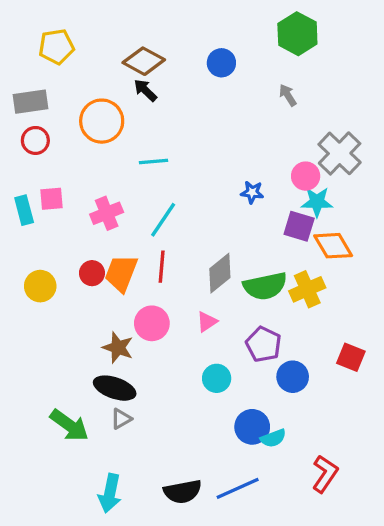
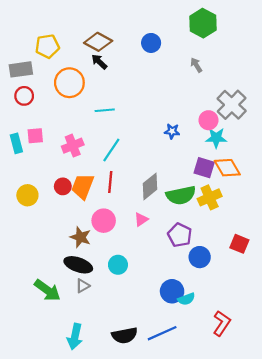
yellow pentagon: (56, 47) -> (47, 46), moved
purple square: (299, 226) -> (204, 168), moved
cyan circle: (217, 378) -> (118, 265), moved

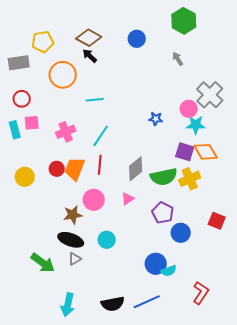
red circle: (24, 96) -> (22, 99), moved
brown star: (80, 237) -> (73, 215), turned -30

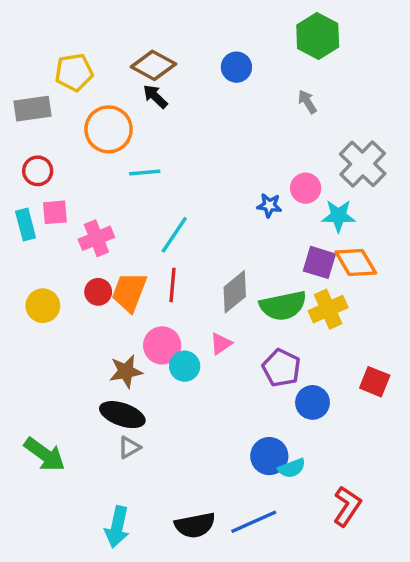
cyan line: (95, 100) -> (145, 173), moved
pink circle: (189, 109) -> (306, 188), moved
pink cross: (66, 132) -> (96, 238), moved
cyan circle: (107, 240) -> (185, 366), moved
green arrow: (43, 263) -> (45, 454), moved

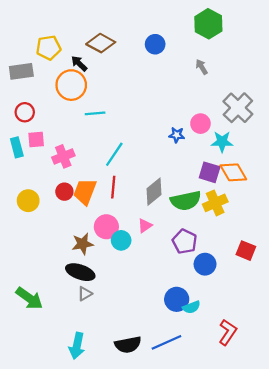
black arrow: (155, 97) -> (79, 63), moved

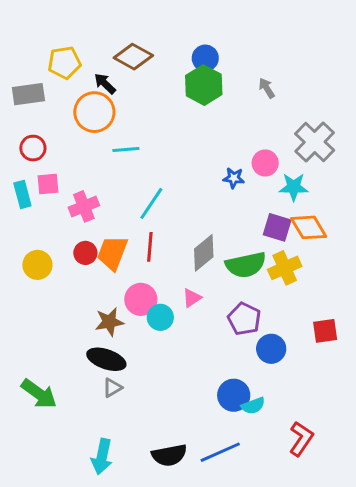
green hexagon: (208, 24) -> (204, 85), moved
red square: (246, 251) -> (325, 331), turned -30

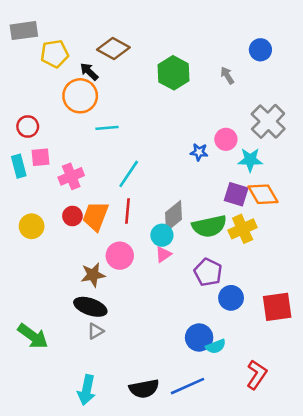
blue circle: (205, 58) -> (260, 50), moved
gray rectangle: (28, 94) -> (24, 31), moved
cyan circle: (160, 317) -> (162, 235), moved
red square: (325, 331) -> (277, 307), moved, size x1.4

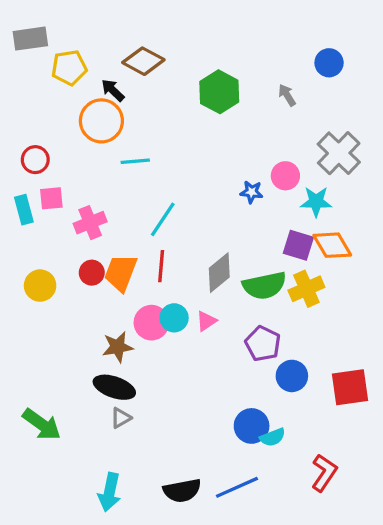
cyan circle: (162, 235) -> (174, 318), moved

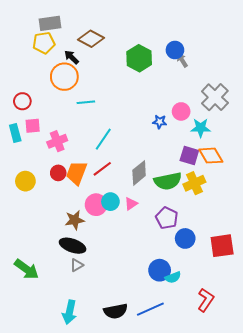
gray rectangle: (30, 39) -> (50, 23), moved
blue circle: (329, 63) -> (175, 50), moved
red line: (161, 266) -> (102, 169), turned 48

